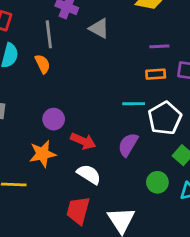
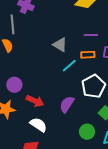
gray triangle: (99, 28) -> (60, 45), moved
cyan line: (134, 104) -> (69, 66), moved, turned -42

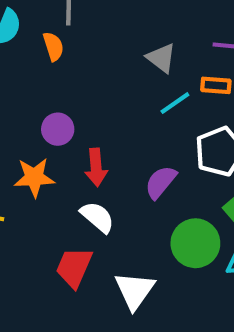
red arrow: (35, 101) -> (96, 167), turned 54
green circle: (87, 132) -> (195, 243), size x1.5

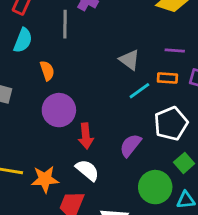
orange semicircle: (53, 46) -> (47, 71), moved
purple circle: (58, 129) -> (59, 110), size x1.5
orange star: (34, 177) -> (45, 179), moved

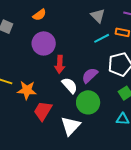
orange semicircle: (47, 71) -> (40, 15), turned 64
white semicircle: (87, 170) -> (70, 85), moved
green circle: (155, 187) -> (88, 102), moved

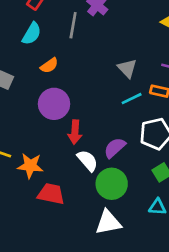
red trapezoid: (43, 111) -> (51, 194), turned 70
white triangle: (71, 126) -> (108, 222), moved, turned 35

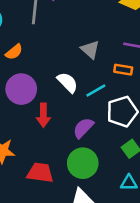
cyan line: (132, 99) -> (96, 90), moved
white semicircle: (88, 161) -> (67, 82), moved
red trapezoid: (51, 194) -> (40, 173), moved

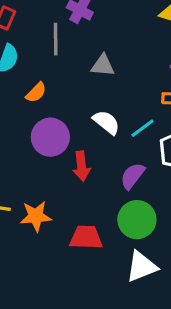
gray triangle: (90, 50) -> (103, 65), moved, turned -30

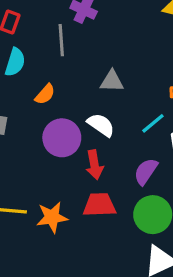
gray triangle: (103, 65) -> (112, 81), moved
white semicircle: (106, 122) -> (101, 125), moved
red trapezoid: (86, 237) -> (99, 205), moved

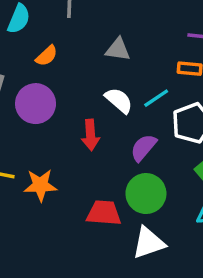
white semicircle: (101, 125) -> (119, 100), moved
purple circle: (62, 138) -> (36, 104), moved
red trapezoid: (99, 205) -> (104, 213), moved

